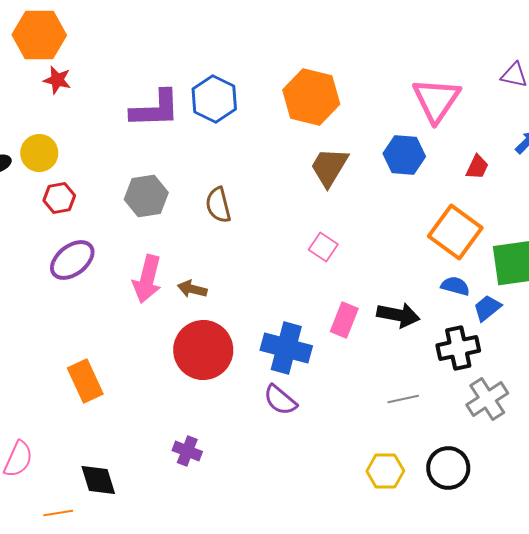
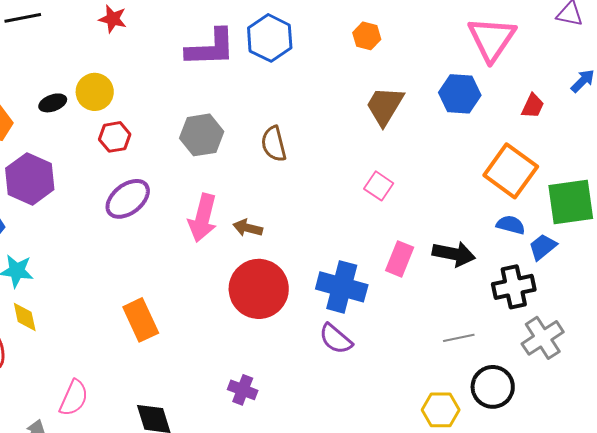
orange hexagon: (311, 97) -> (367, 36), size x0.5
black circle: (448, 468) -> (493, 387), moved

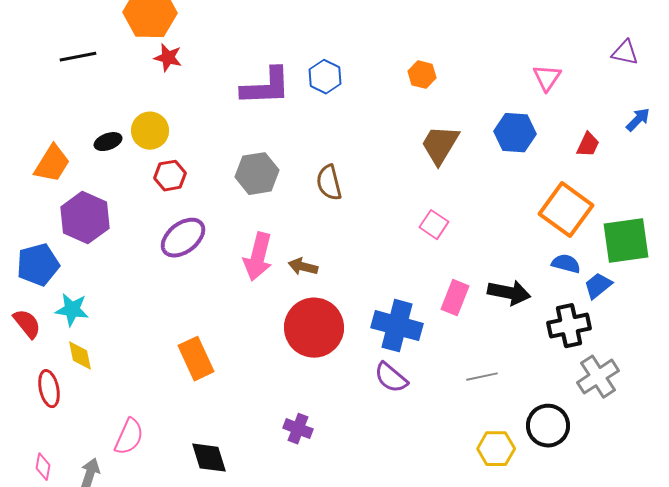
blue hexagon: (270, 38) -> (325, 77), size x0.7
pink triangle: (492, 39) -> (547, 78), size x0.6
gray line: (459, 338) -> (482, 377), moved

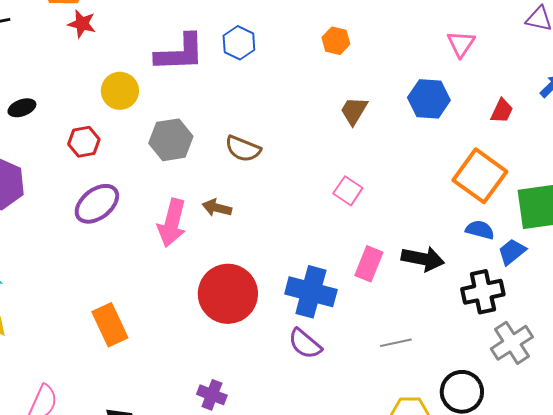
yellow circle: (150, 131) -> (120, 91), moved
brown trapezoid: (440, 145) -> (354, 111), size x0.7
brown semicircle: (329, 183) -> (243, 149), turned -54
brown arrow: (303, 267) -> (217, 208), moved

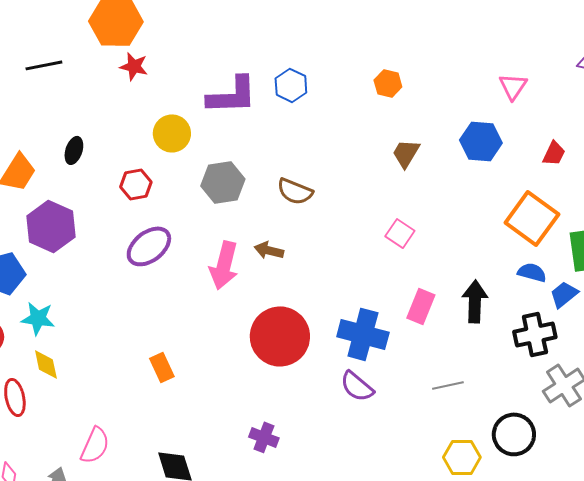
black ellipse: (22, 108) -> (74, 150), turned -52
black arrow: (423, 259) -> (475, 301), turned -99
orange rectangle: (110, 325) -> (162, 367), size x0.7

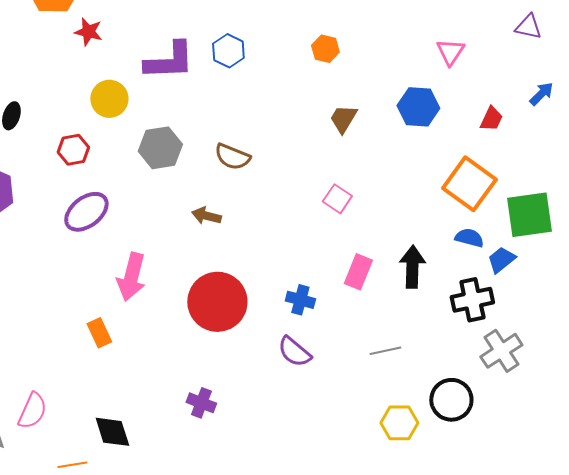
red star: (134, 66) -> (88, 32), moved
pink arrow: (224, 265) -> (131, 277), moved
blue cross: (363, 334) -> (300, 300), size x0.6

